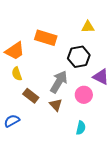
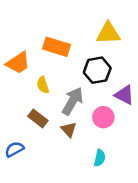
yellow triangle: (88, 27) -> (108, 33), size x1.5
yellow semicircle: (17, 74) -> (43, 85), moved

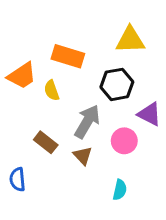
yellow semicircle: (43, 85) -> (52, 90), moved
blue semicircle: (14, 149) -> (17, 179), turned -66

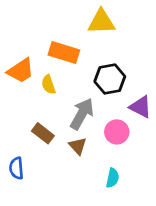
yellow triangle: (130, 40) -> (101, 22), moved

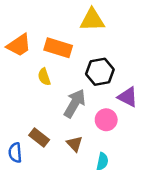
orange trapezoid: (21, 71) -> (19, 45), moved
brown rectangle: (43, 133) -> (39, 137), moved
brown triangle: (78, 146) -> (75, 144), moved

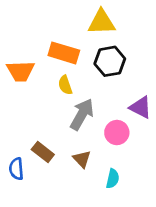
orange trapezoid: (19, 45) -> (20, 71), moved, turned 32
black hexagon: (100, 72) -> (110, 61), moved
yellow semicircle: (44, 77) -> (65, 85), moved

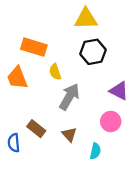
orange rectangle: (64, 53) -> (34, 47), moved
orange trapezoid: (20, 71) -> (17, 78), moved, turned 70
pink circle: (117, 133) -> (111, 122), moved

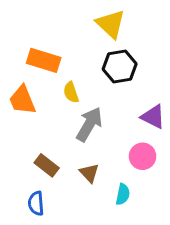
yellow triangle: (86, 19) -> (111, 24), turned 45
blue semicircle: (14, 143) -> (36, 203), moved

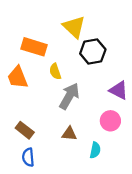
yellow triangle: (111, 24) -> (74, 27), moved
brown rectangle: (47, 165) -> (25, 130), moved
brown triangle: (89, 173) -> (69, 134), turned -42

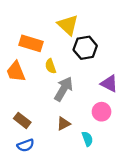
brown triangle: (69, 134) -> (64, 124), turned -32
cyan semicircle: (95, 150) -> (87, 139), turned -32
blue semicircle: (28, 157) -> (26, 145), turned -105

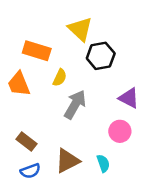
yellow semicircle: (51, 66) -> (60, 78), turned -136
brown triangle: (64, 124) -> (67, 161), moved, size x1.5

